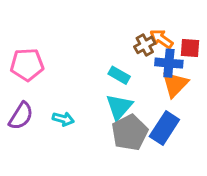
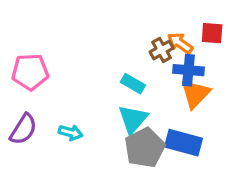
red square: (190, 48) -> (212, 33), moved
blue rectangle: (164, 128) -> (183, 143), turned 72

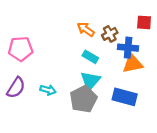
orange arrow: (180, 43) -> (86, 29), moved
orange triangle: (195, 94) -> (133, 64), turned 35
gray pentagon: (145, 148) -> (83, 99), moved

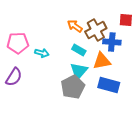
brown cross: (110, 34) -> (96, 30), size x1.5
orange triangle: (133, 64) -> (102, 61), moved
cyan arrow: (48, 90) -> (42, 53), moved

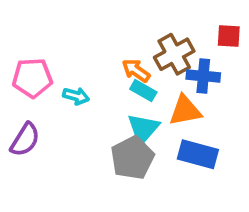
orange arrow: (75, 26) -> (136, 71), moved

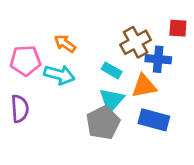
orange arrow: (136, 71) -> (65, 44), moved
cyan arrow: (76, 96) -> (59, 75), size x1.5
purple semicircle: (25, 140) -> (20, 109), turned -36

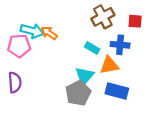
brown cross: (136, 42) -> (103, 17), moved
cyan rectangle: (112, 70) -> (92, 48), moved
cyan arrow: (59, 75) -> (32, 31), moved

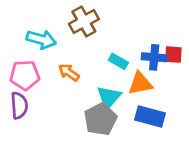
brown cross: (103, 17) -> (84, 21), moved
red square: (135, 21) -> (173, 55), moved
orange arrow: (49, 33) -> (69, 72), moved
pink pentagon: (19, 46) -> (25, 75), moved

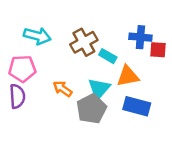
brown cross: (84, 21) -> (84, 42), moved
blue cross: (154, 57) -> (140, 37), moved
orange arrow: (69, 72) -> (63, 89), moved

